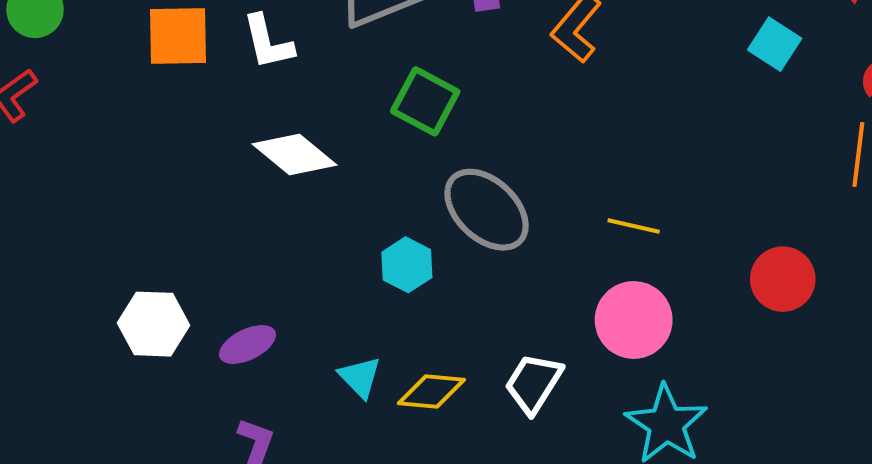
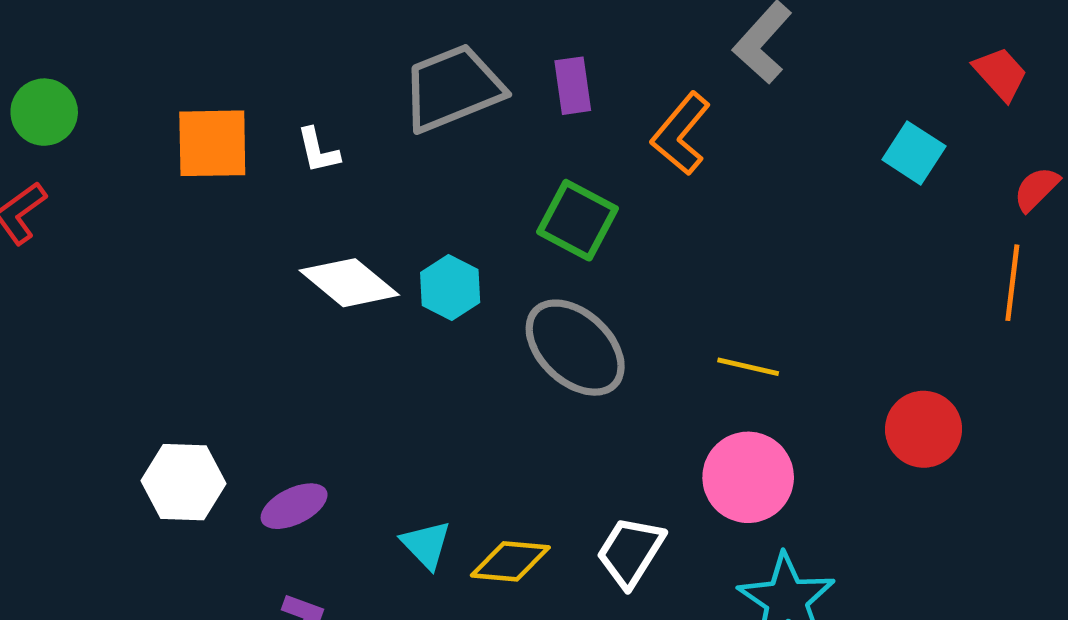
white L-shape: (268, 42) -> (318, 151), size x0.7
green square: (425, 101) -> (578, 220), moved
cyan hexagon: (407, 265) -> (450, 287), moved

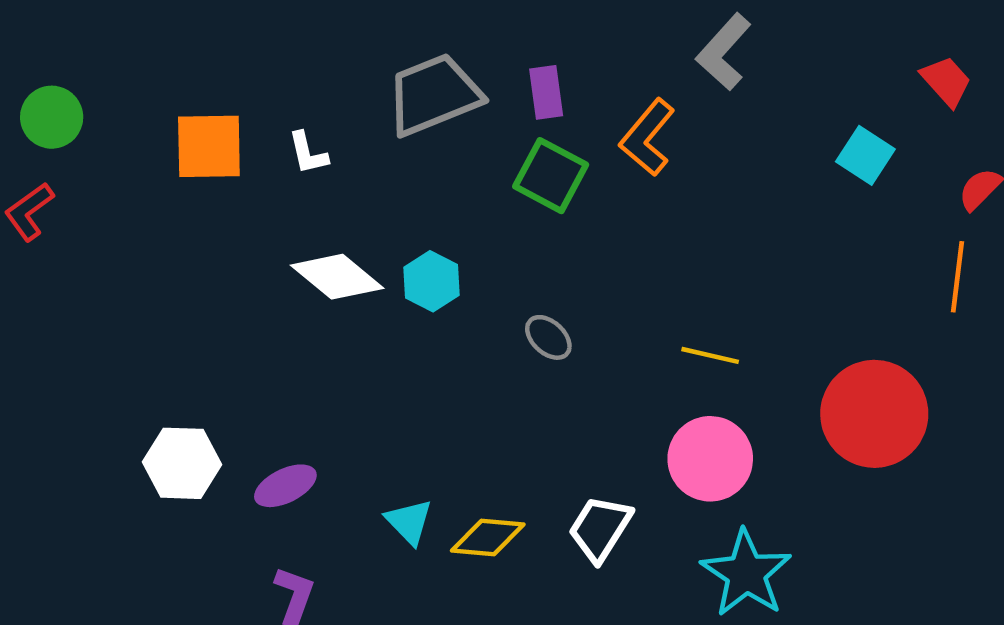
green square: (578, 220) -> (551, 176), moved
gray ellipse: (575, 348) -> (548, 337), size x0.5
red circle: (924, 429) -> (874, 414), size x1.5

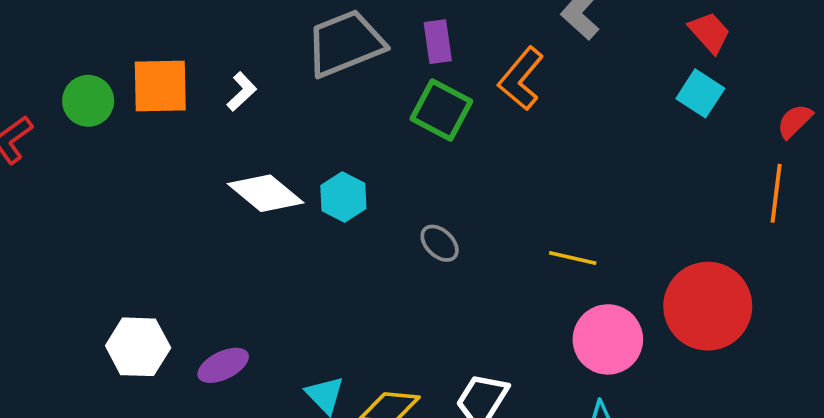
red trapezoid: (946, 81) -> (710, 32), moved
green circle: (52, 117) -> (88, 101), moved
white L-shape: (308, 153) -> (242, 92), turned -120
pink circle: (710, 459) -> (608, 339), moved

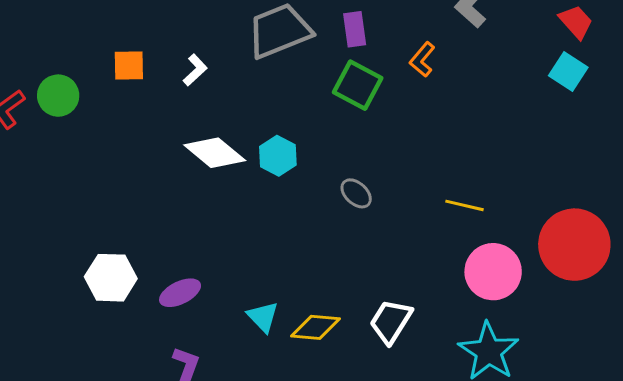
orange L-shape: (521, 79) -> (422, 59), size x0.7
orange square: (160, 86) -> (129, 65), size x0.7
green circle: (88, 101) -> (58, 96), moved

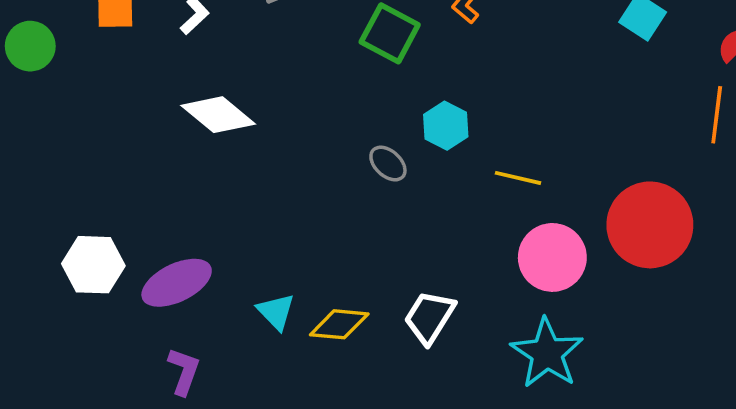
cyan hexagon: (278, 156) -> (446, 126), moved
purple ellipse: (180, 293) -> (177, 283), size x1.4

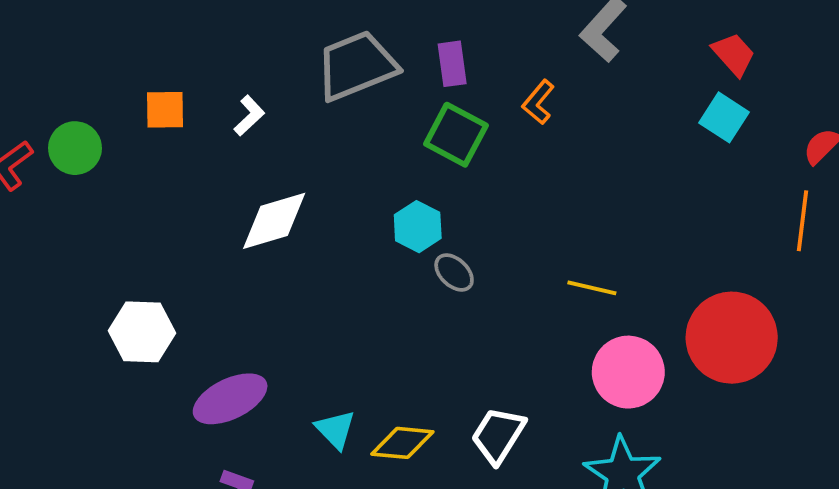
white diamond: (218, 115) -> (274, 221), turned -56
cyan hexagon: (446, 126) -> (418, 227), moved
white hexagon: (93, 265) -> (142, 332), moved

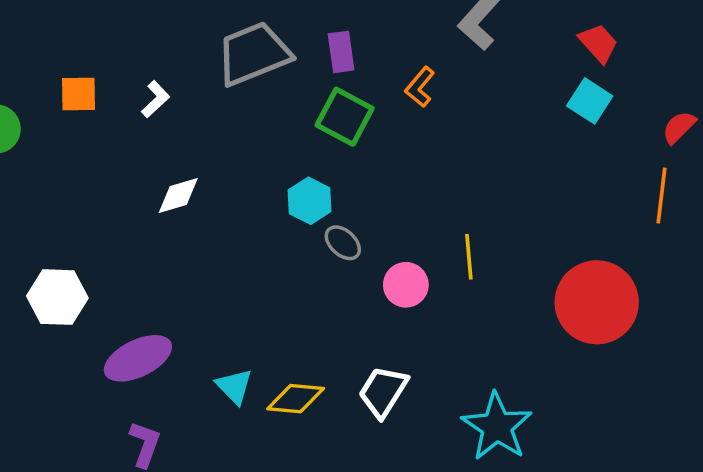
white diamond: (274, 221) -> (178, 195), size x0.7
yellow line: (592, 288) -> (469, 257), turned 72
pink circle: (628, 372) -> (406, 285), moved, size x0.7

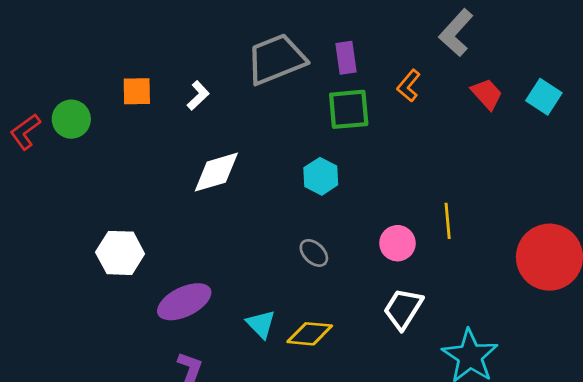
red trapezoid: (598, 43) -> (487, 94), moved
green square: (345, 117) -> (349, 109), turned -33
white diamond: (178, 195) -> (216, 172), size x1.4
gray ellipse: (343, 243) -> (314, 253), moved
white trapezoid: (383, 392) -> (403, 309), moved

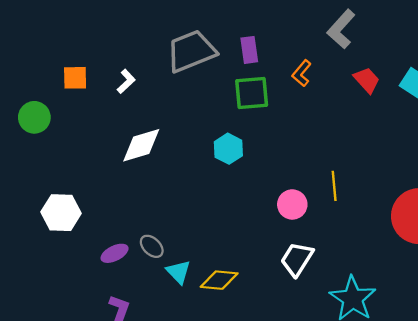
green circle: (71, 119) -> (34, 117), moved
gray ellipse: (314, 253) -> (152, 246), moved
purple ellipse: (184, 302) -> (115, 253), size x0.6

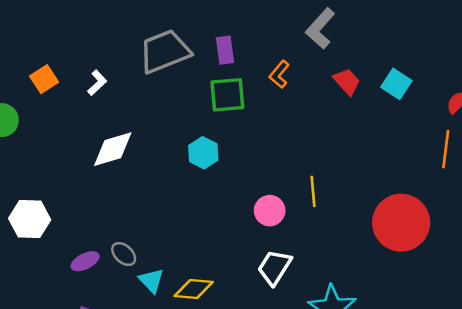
orange square: (75, 78) -> (44, 79), turned -32

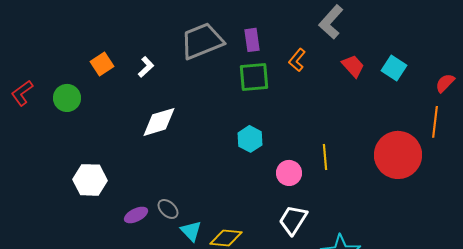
cyan hexagon: (203, 153) -> (250, 139), moved
red circle: (401, 223) -> (398, 155), moved

